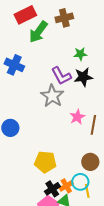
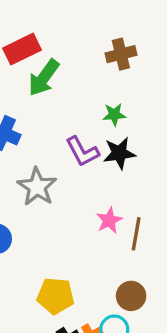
brown cross: (64, 18) -> (121, 54), moved
gray star: (52, 96) -> (37, 187), moved

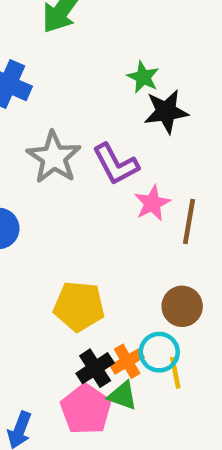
green star: (114, 115) -> (143, 77), moved, turned 30
purple L-shape: (82, 152) -> (116, 164), moved

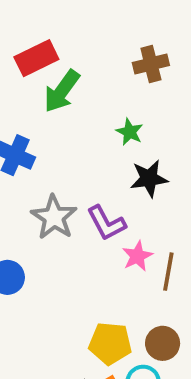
green star: (143, 77) -> (130, 132), moved
yellow pentagon: (79, 306) -> (110, 343), moved

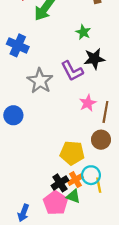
purple L-shape: (106, 223) -> (72, 71), moved
brown circle: (163, 343) -> (101, 140), moved

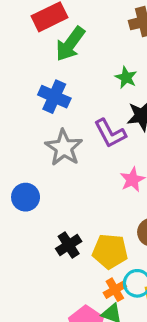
blue cross: (18, 45) -> (54, 97), moved
black cross: (60, 183) -> (69, 245), moved

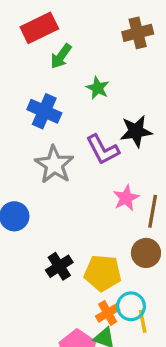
green arrow: (70, 44) -> (61, 56), size x0.7
green star: (126, 77) -> (98, 88), moved

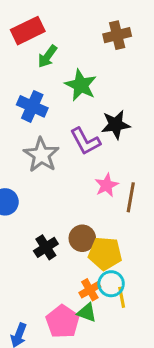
green star: (98, 88) -> (81, 85), size x1.5
brown circle: (146, 253) -> (82, 238), moved
yellow pentagon: (103, 273) -> (105, 253), moved

